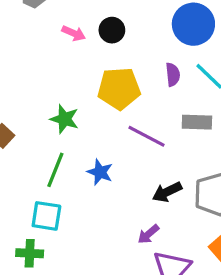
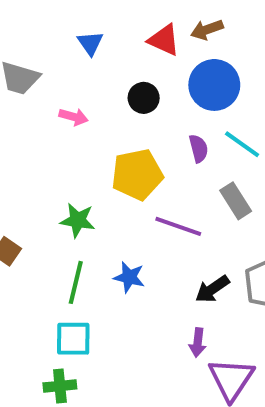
black circle: (112, 30) -> (144, 98), moved
gray rectangle: (197, 122) -> (236, 201), turned 64
purple arrow: (148, 234) -> (198, 342), turned -35

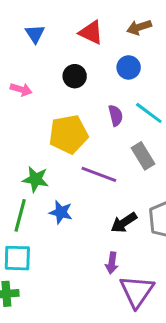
brown arrow: (207, 30) -> (139, 27), moved
blue circle: (214, 85) -> (129, 67), size x0.6
green star: (78, 220) -> (36, 179), moved

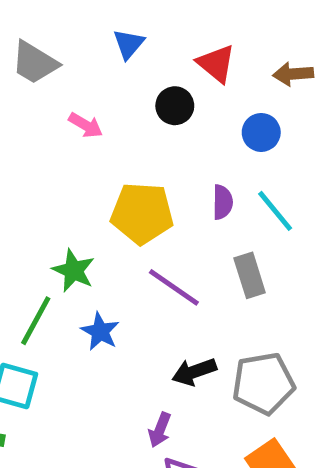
black circle: (75, 76) -> (175, 106), moved

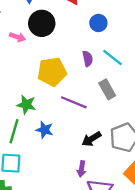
black circle: (175, 106) -> (42, 23), moved, size x1.5

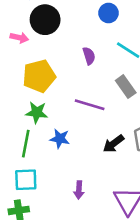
purple semicircle: (88, 59) -> (89, 56), moved
yellow pentagon: (52, 72) -> (39, 76), moved
purple arrow: (81, 169) -> (79, 190), moved

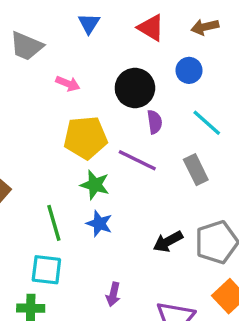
black circle: (45, 20) -> (135, 88), moved
purple line: (90, 105) -> (137, 160), moved
green star: (37, 112) -> (95, 185), moved
green line: (26, 144) -> (54, 223), turned -36

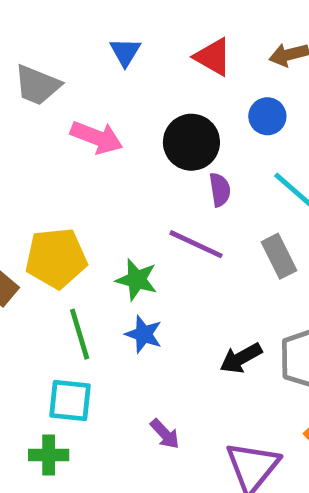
pink arrow: (68, 84) -> (97, 137), size x1.5
yellow pentagon: (85, 138) -> (56, 258), moved
purple arrow: (113, 294) -> (165, 434), turned -55

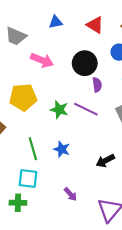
blue triangle: (125, 52) -> (56, 22), turned 48
yellow pentagon: (56, 258) -> (23, 97), moved
green star: (137, 280) -> (59, 110), moved

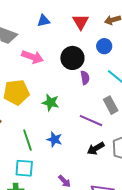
red triangle: (95, 25) -> (81, 22), turned 30
purple line: (86, 109) -> (91, 121), moved

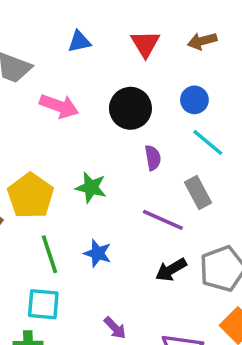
blue circle: (104, 46) -> (194, 100), moved
purple semicircle: (85, 78) -> (153, 158), moved
yellow pentagon: (16, 92) -> (31, 196), moved, turned -30

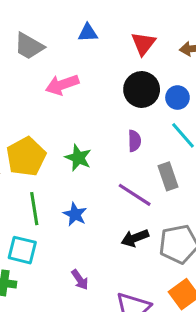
pink arrow: (59, 106) -> (62, 85), turned 132
black circle: (130, 108) -> (142, 89), moved

